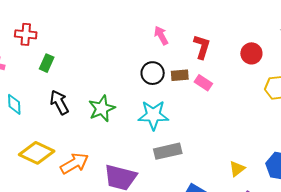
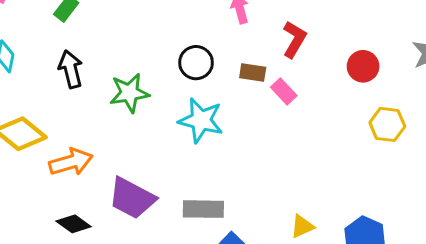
black circle: (153, 73) -> (196, 63), moved
gray rectangle: (168, 151) -> (203, 209), moved

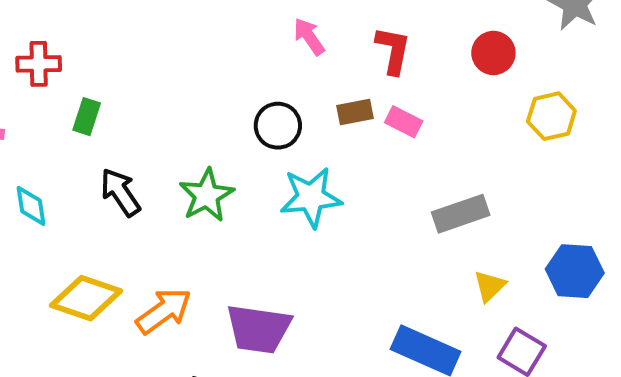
gray rectangle: (203, 209) -> (461, 214), moved

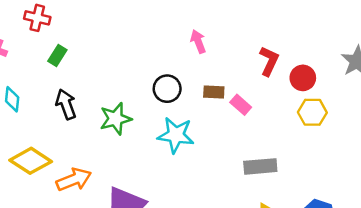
red L-shape: (393, 50) -> (269, 61), moved
yellow hexagon: (551, 116) -> (312, 112), moved

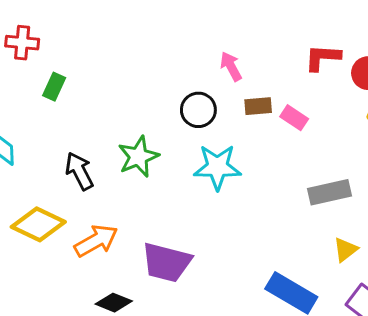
pink arrow: (198, 41) -> (231, 66), moved
red L-shape: (269, 61) -> (323, 58), turned -104
black arrow: (66, 104) -> (79, 171), moved

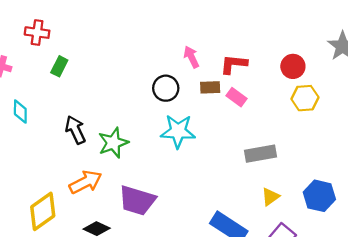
red L-shape: (323, 58) -> (234, 64), moved
green star: (138, 157) -> (113, 143), moved
yellow diamond: (38, 224) -> (43, 211), moved, turned -63

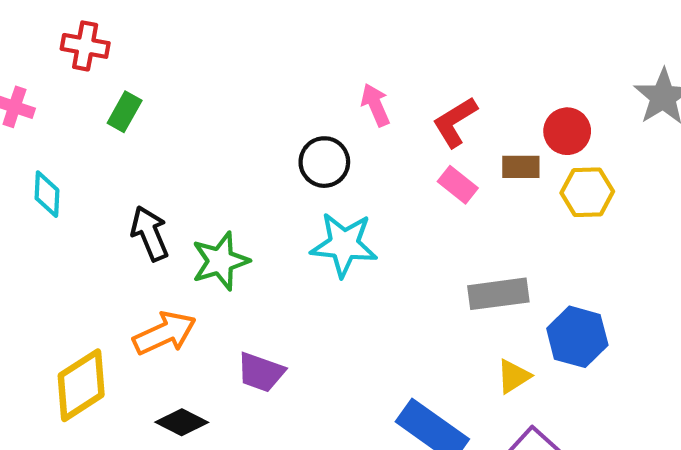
red L-shape: (234, 64) -> (455, 122), turned -40
brown rectangle: (210, 87) -> (521, 167), moved
blue hexagon: (319, 196) -> (577, 337), moved
purple trapezoid: (137, 200) -> (261, 372), size x0.7

